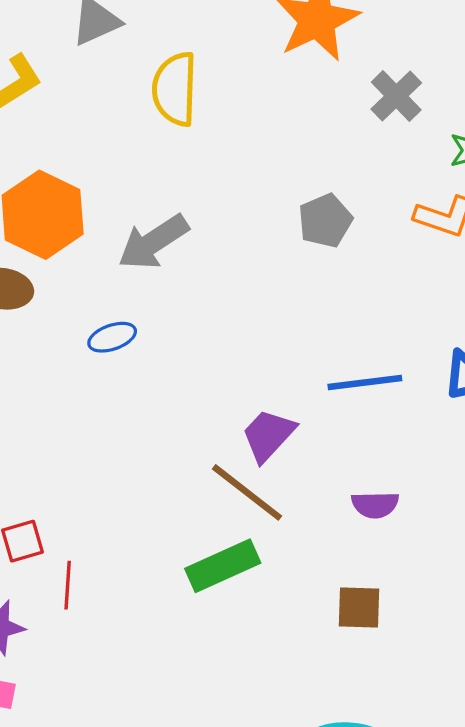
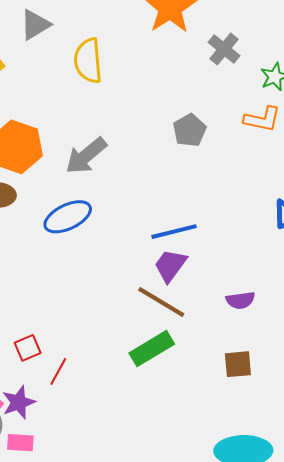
blue ellipse: (112, 337) -> (68, 217), size x1.6
blue line: (365, 383) -> (174, 232), moved
red line: (68, 585) -> (58, 372), turned 32

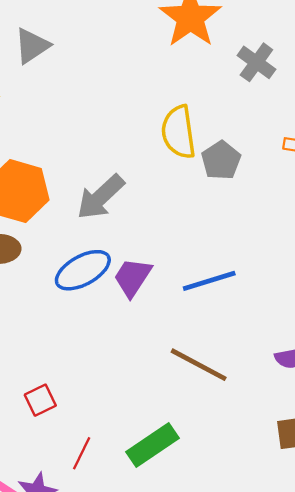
yellow semicircle: (88, 61) -> (178, 132), moved
purple trapezoid: (170, 265) -> (132, 277), moved
red square: (28, 348) -> (40, 400), moved
green rectangle: (152, 349) -> (153, 445), moved

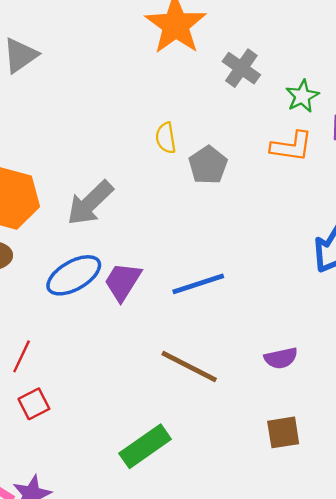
yellow semicircle: (178, 132) -> (166, 138), size x0.6
red line: (82, 453) -> (22, 356), moved

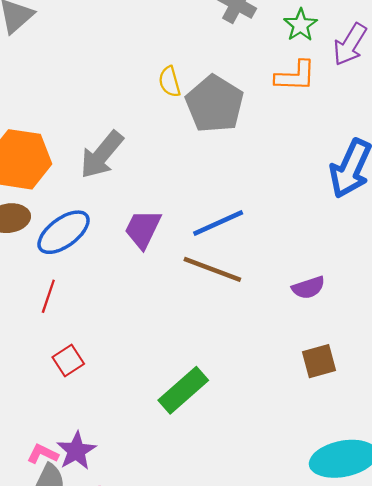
gray pentagon: (208, 165) -> (215, 104), size x1.5
blue ellipse: (74, 275) -> (64, 232), moved
red line: (22, 356) -> (48, 296), moved
brown line: (189, 367) -> (212, 269), moved

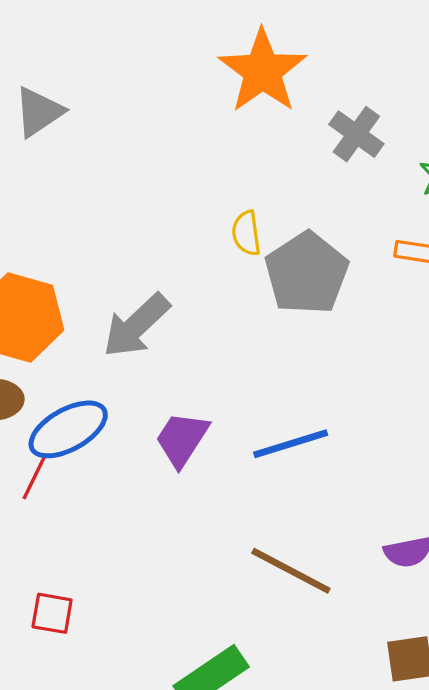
brown line: (212, 269) -> (291, 571), moved
red line: (48, 296) -> (35, 476), moved
red square: (68, 360) -> (52, 613), turned 36

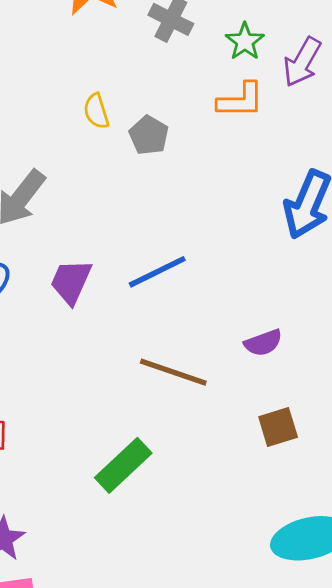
gray pentagon: (307, 273) -> (149, 135), size x0.6

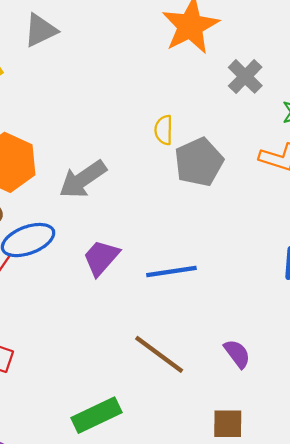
gray pentagon: (149, 135) -> (199, 162), size x1.5
purple semicircle: (263, 343) -> (237, 354), turned -124

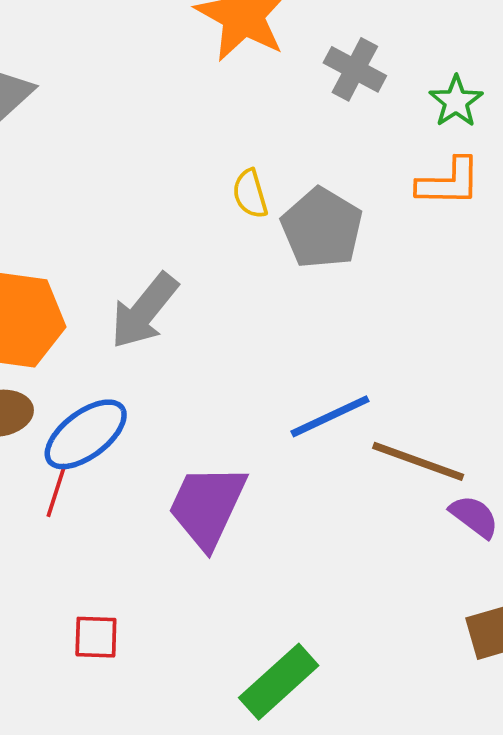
purple trapezoid: (101, 258) -> (207, 506), moved, size x1.4
brown line: (159, 354) -> (418, 461), moved

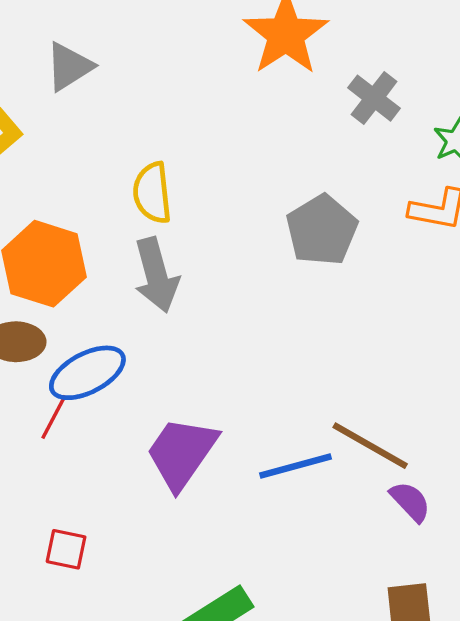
yellow semicircle: (250, 194) -> (152, 193), moved, size x1.4
gray arrow: (144, 311) -> (156, 275), turned -64
blue line: (330, 416) -> (295, 466), moved

